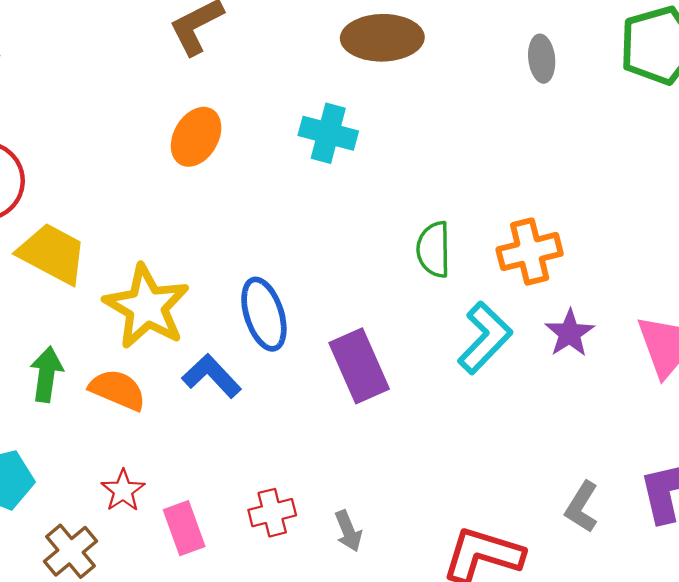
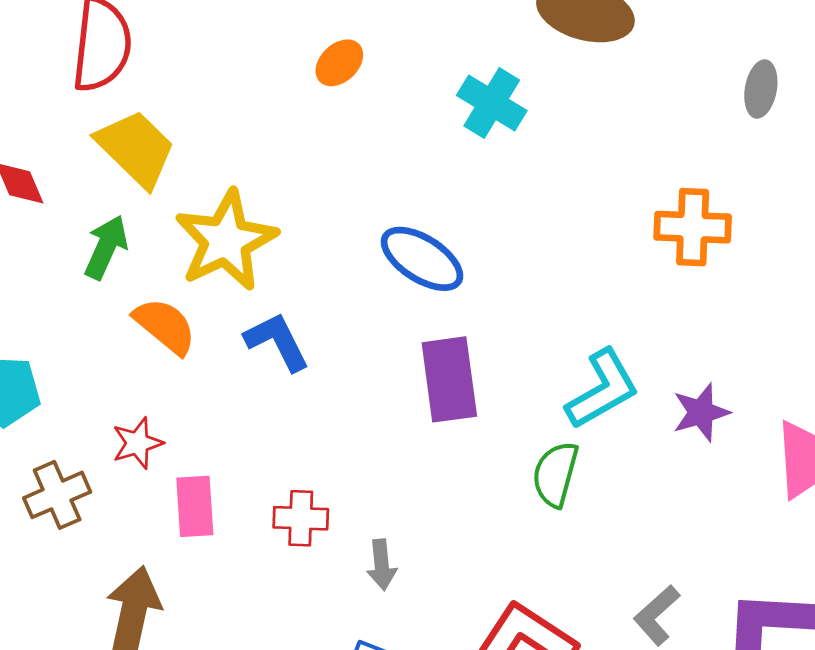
orange ellipse: (196, 137) -> (339, 63), size x0.7
green semicircle: (434, 249) -> (555, 474), moved
orange cross: (530, 252) -> (693, 227), moved
blue ellipse: (264, 314) -> (422, 259), moved, turned -56
green arrow: (46, 374) -> (106, 247), moved

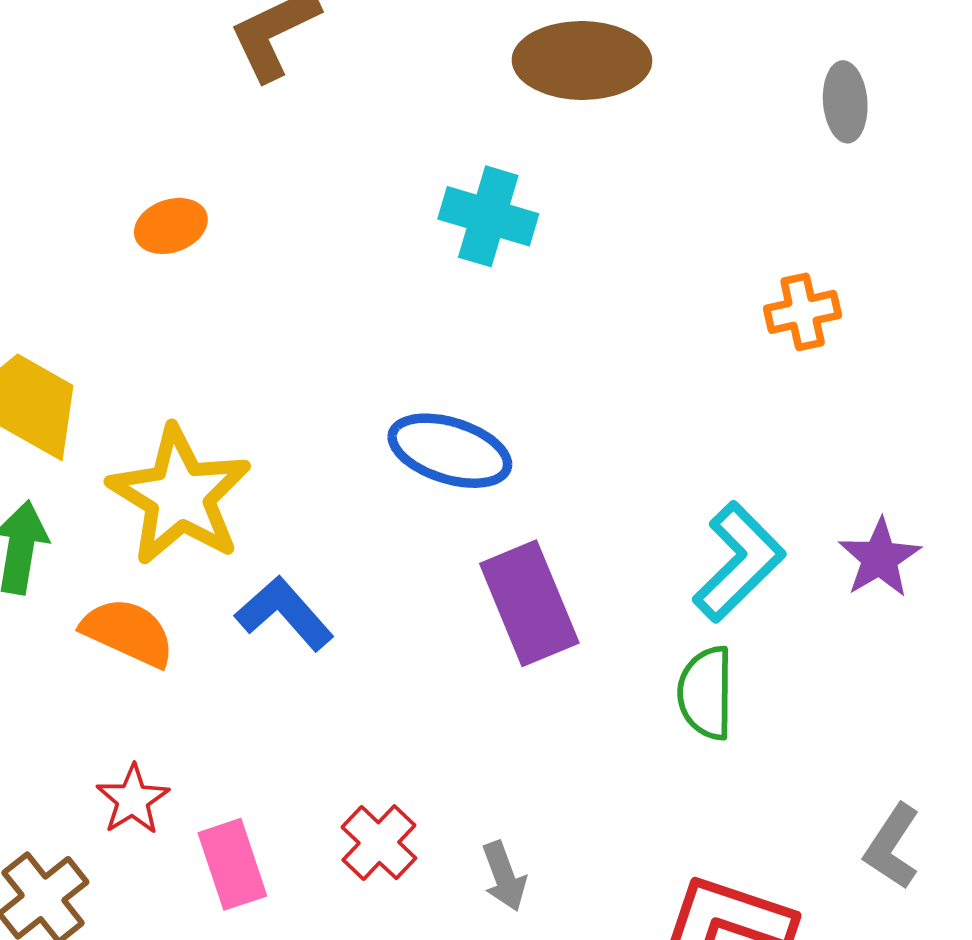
orange ellipse: (339, 63) -> (171, 226), moved, turned 39
orange cross: (693, 227) -> (803, 312), size x0.7
red cross: (301, 518) -> (379, 843), turned -34

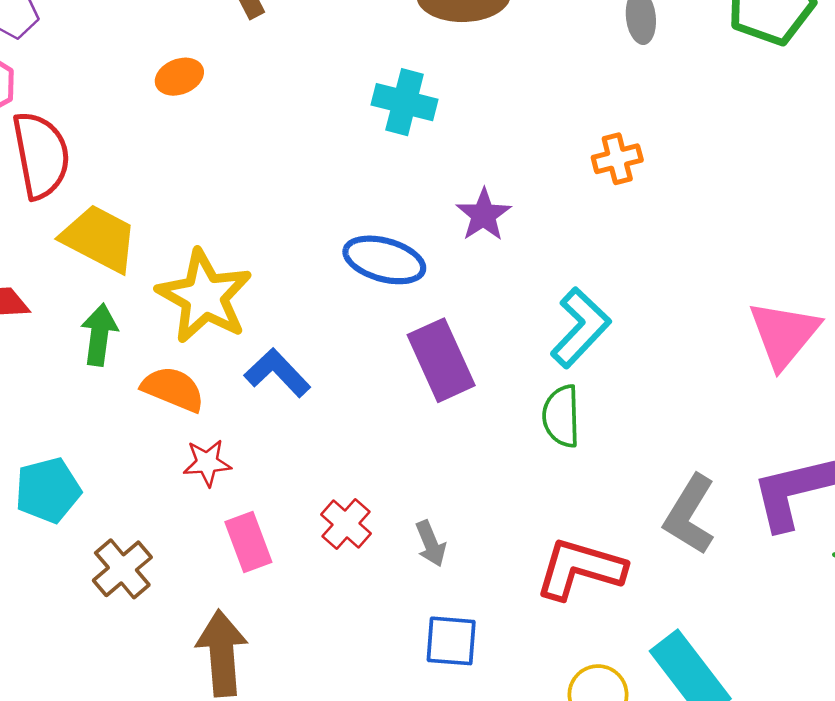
orange ellipse: (171, 226) -> (179, 77), moved
purple star: (880, 558) -> (484, 215), moved
red star: (133, 800) -> (207, 463), moved, turned 30
gray L-shape: (892, 847) -> (690, 515), size x1.4

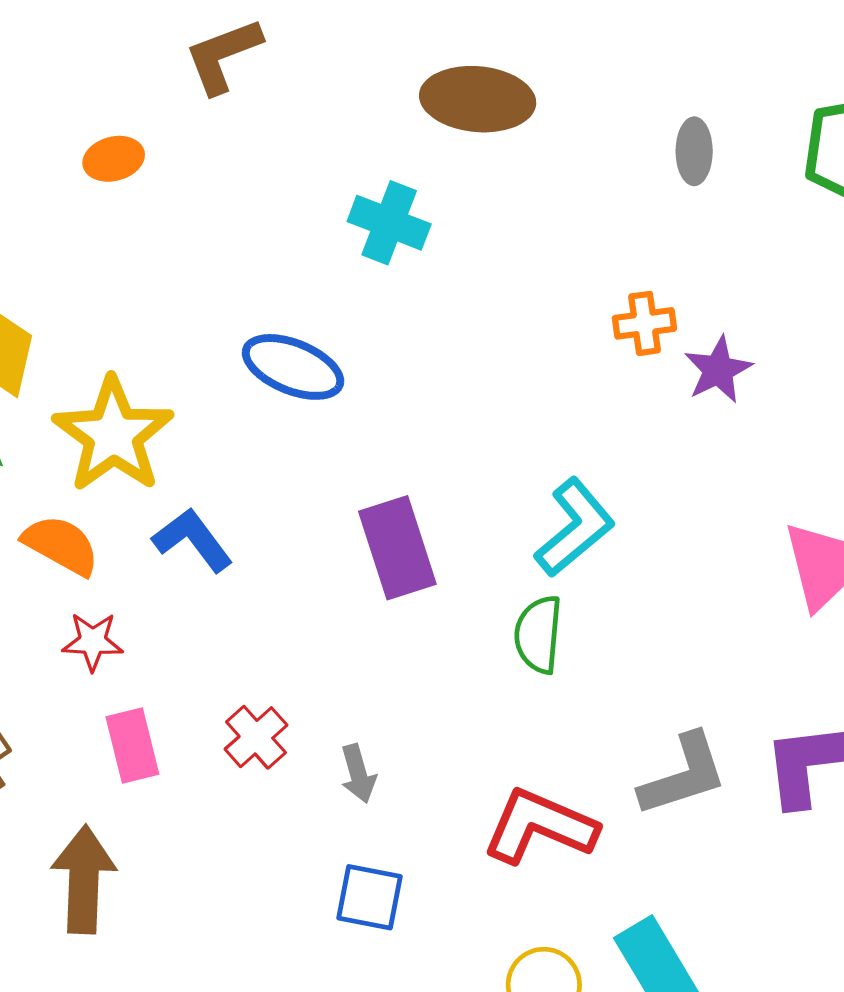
purple star: (484, 215) -> (718, 370), moved
blue ellipse: (384, 260) -> (293, 367), moved
gray L-shape: (690, 515) -> (683, 775), turned -146

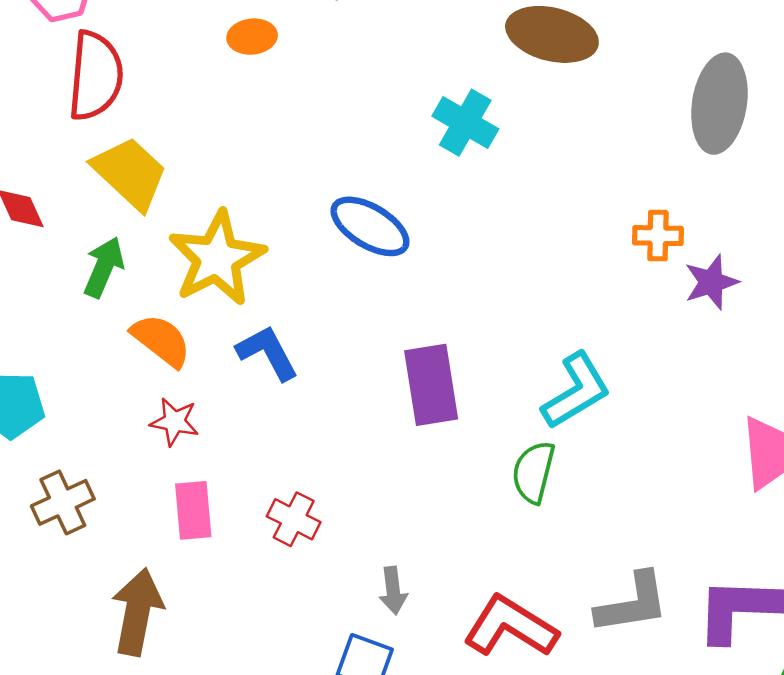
gray ellipse: (694, 151) -> (719, 104), size x1.8
red cross: (256, 737) -> (294, 519), turned -30
gray arrow: (358, 774) -> (393, 591), moved

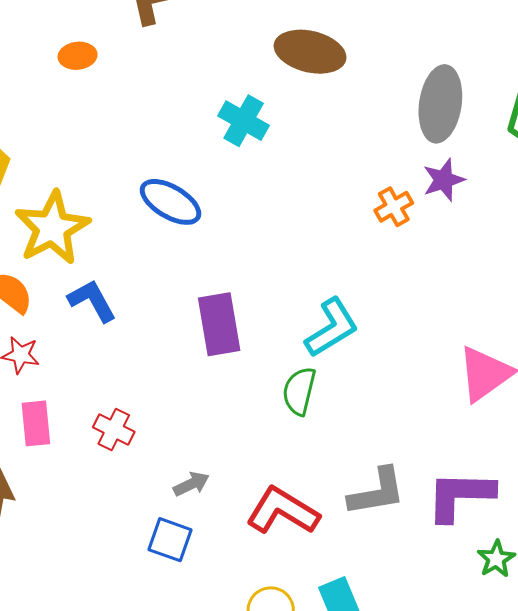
orange cross: (658, 236) -> (394, 207), turned -30
purple star: (711, 282) -> (444, 180), moved
gray arrow: (393, 591) -> (191, 484), turned -108

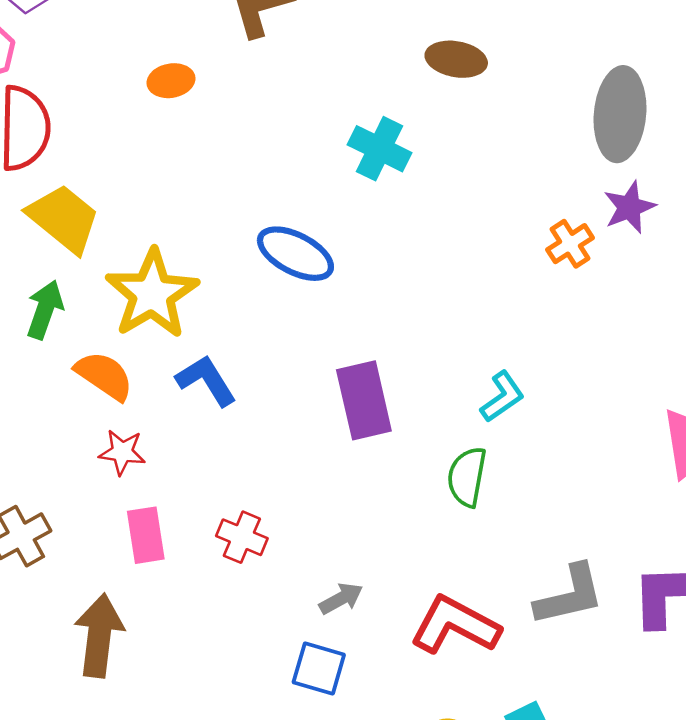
brown ellipse: (310, 52) -> (456, 59), size x0.7
cyan L-shape: (332, 328) -> (502, 397), size x0.7

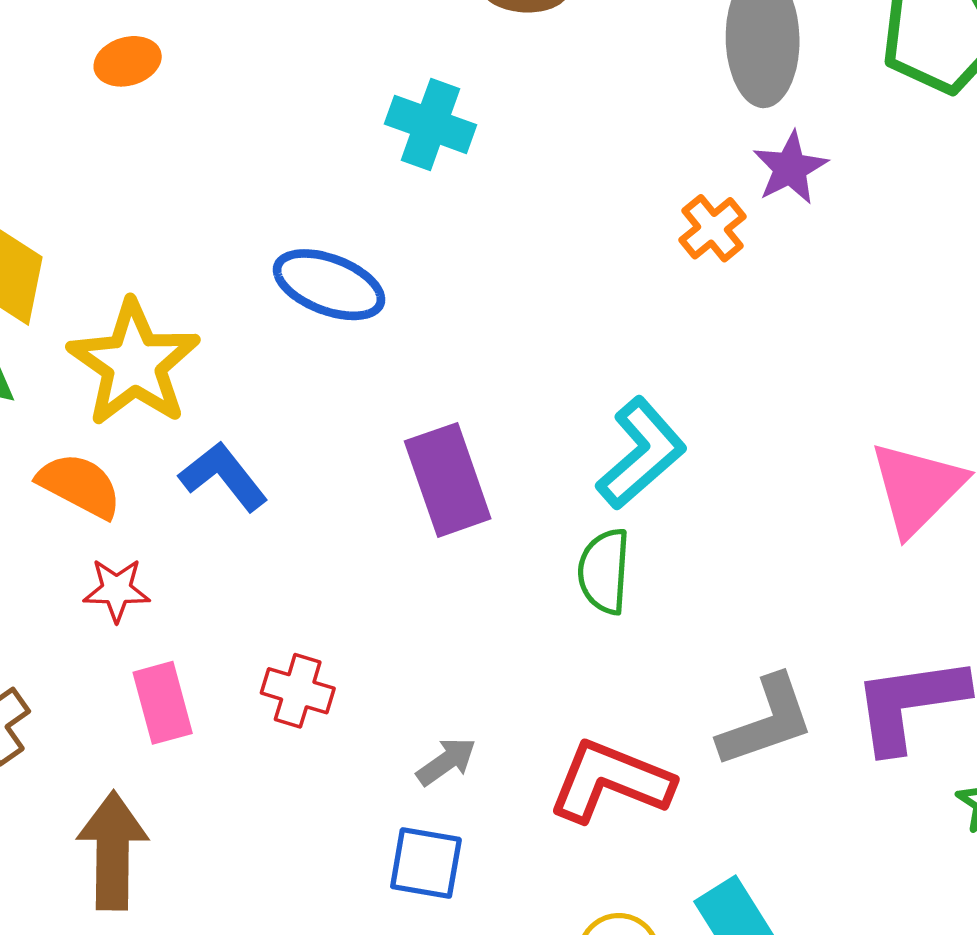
cyan L-shape: (502, 397) -> (641, 453), size x1.5

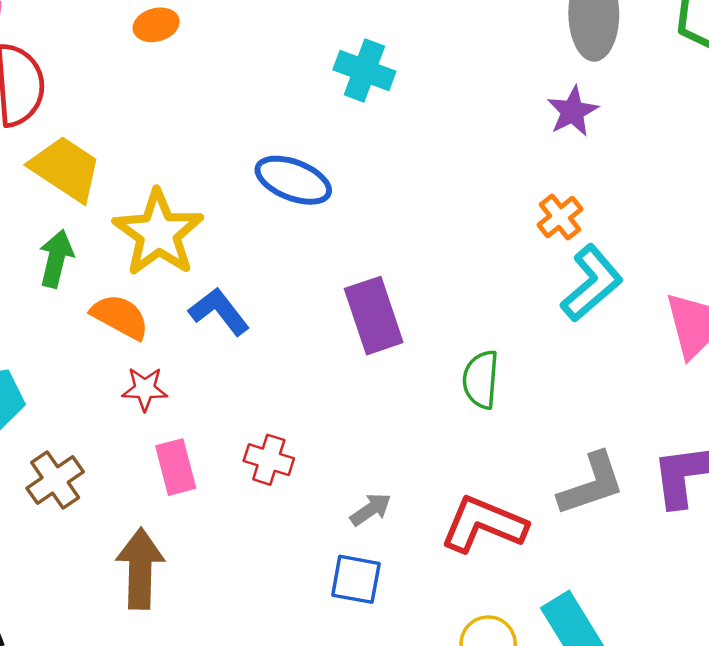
purple star: (790, 168) -> (573, 111), moved
orange cross: (713, 228) -> (560, 217), moved
cyan L-shape: (641, 453) -> (592, 283), moved

